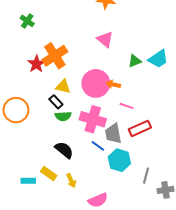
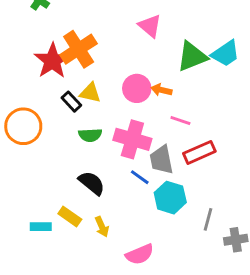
green triangle: (135, 61) -> (192, 56), size x1.6
red star: (36, 64) -> (52, 61), size x1.4
pink circle: (96, 83) -> (137, 88), size x0.7
black rectangle: (56, 102) -> (71, 102), moved

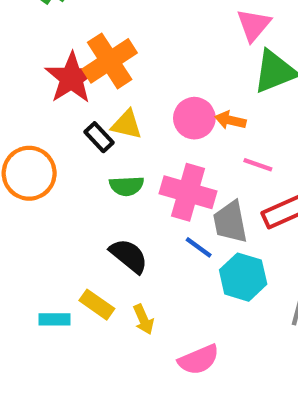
pink triangle: (150, 26) -> (254, 25), moved, turned 30

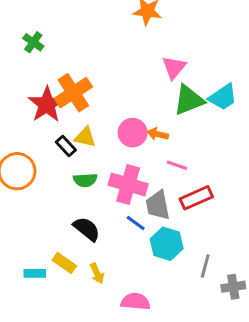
pink semicircle: (199, 360) -> (136, 302), turned -152

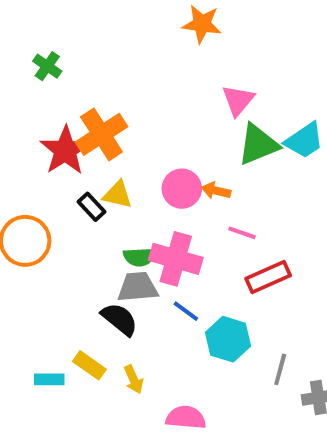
green semicircle: (85, 180) -> (140, 257), moved
gray trapezoid: (158, 205) -> (138, 287), moved, turned 96

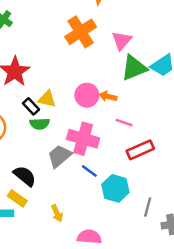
orange cross: (101, 134) -> (81, 32), moved
green semicircle: (140, 257) -> (40, 124), moved
gray trapezoid: (138, 287) -> (59, 156), turned -35
black semicircle: (120, 319) -> (25, 176), moved
yellow rectangle: (89, 365) -> (17, 198), moved

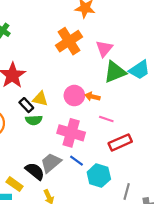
gray trapezoid: (59, 156) -> (51, 163), moved
black semicircle: (25, 176) -> (35, 171), moved

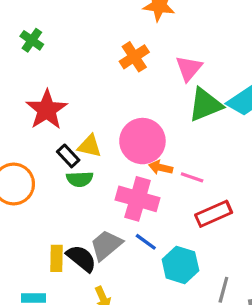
orange cross: (69, 41) -> (134, 57), size x0.7
pink circle: (74, 96) -> (142, 141), size x1.4
orange arrow: (92, 97) -> (161, 167), moved
yellow rectangle: (15, 184) -> (57, 258), moved, turned 56

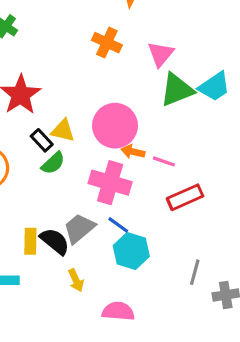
orange cross: (134, 57) -> (107, 43), turned -32
green semicircle: (80, 179) -> (53, 163), turned -40
cyan hexagon: (180, 265) -> (131, 251), moved

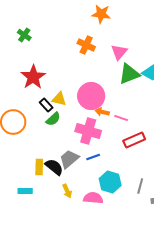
blue line: (118, 225) -> (93, 157), turned -56
cyan hexagon: (131, 251) -> (110, 182), moved
pink semicircle: (118, 311) -> (93, 198), moved

